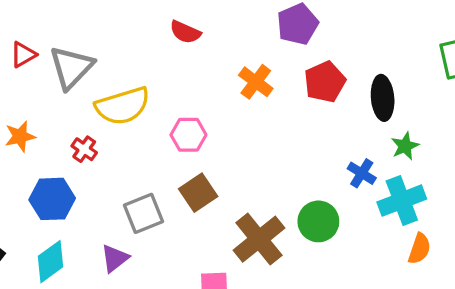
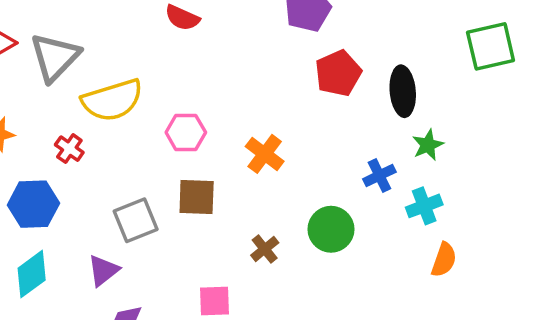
orange cross: (256, 82) -> (265, 154), moved
blue cross: (362, 173) -> (379, 175), turned 32
brown square: (198, 193) -> (197, 197), turned 36
cyan cross: (402, 201) -> (424, 206), size x0.7
brown cross: (259, 239) -> (265, 249), size x0.5

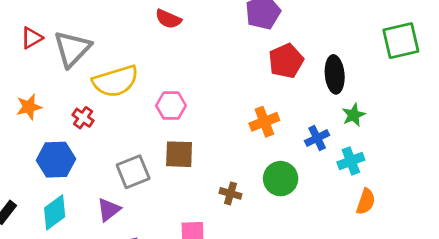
orange cross: (265, 154) -> (264, 122), moved, turned 32
brown cross: (265, 249) -> (230, 193), turned -35

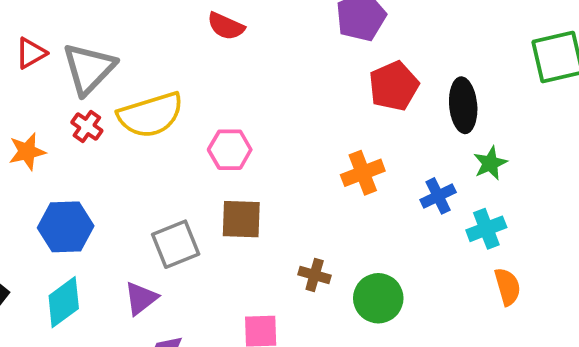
red cross: (83, 118) -> (87, 126), moved
green circle: (281, 179) -> (378, 298), moved
orange semicircle: (366, 202) -> (508, 287), turned -35

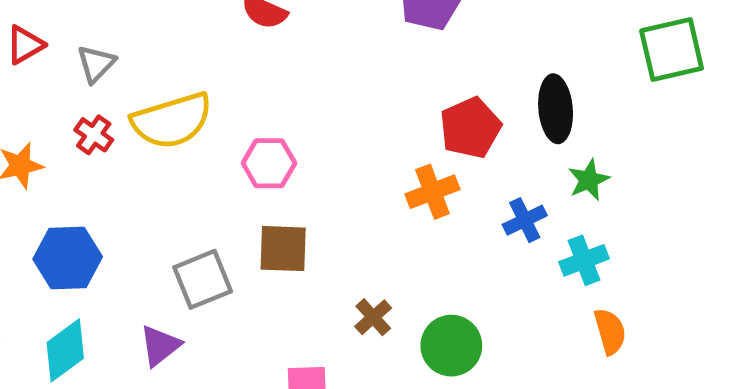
gray triangle: (89, 69) -> (96, 64), size x0.6
red pentagon: (394, 86) -> (470, 128), moved
brown cross: (315, 275) -> (373, 317), turned 32

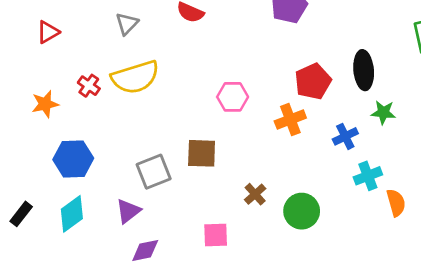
gray triangle: (96, 64) -> (127, 24), moved
pink hexagon: (269, 163) -> (233, 97), moved
green star: (589, 180) -> (383, 112), turned 30
cyan cross: (584, 260) -> (368, 176), moved

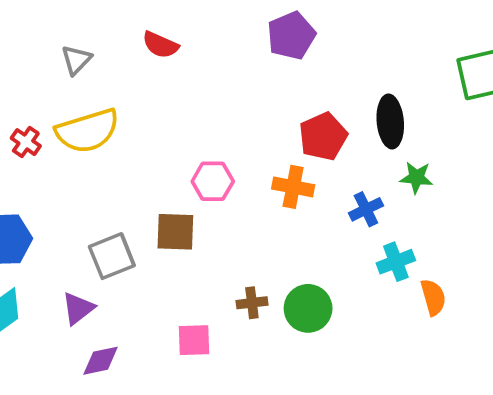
pink hexagon: (233, 97) -> (213, 181), moved
orange cross: (290, 119) -> (293, 187), turned 32
brown cross: (255, 194) -> (252, 303), moved, turned 35

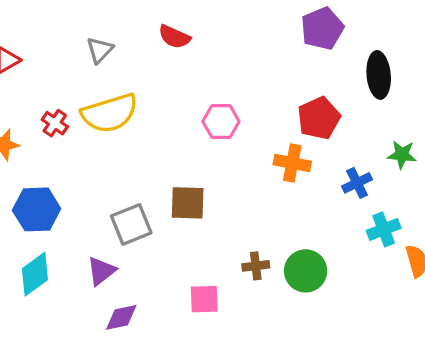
purple pentagon: (291, 36) -> (322, 28), moved
black ellipse: (390, 121) -> (379, 75), moved
pink hexagon: (213, 181) -> (221, 121), moved

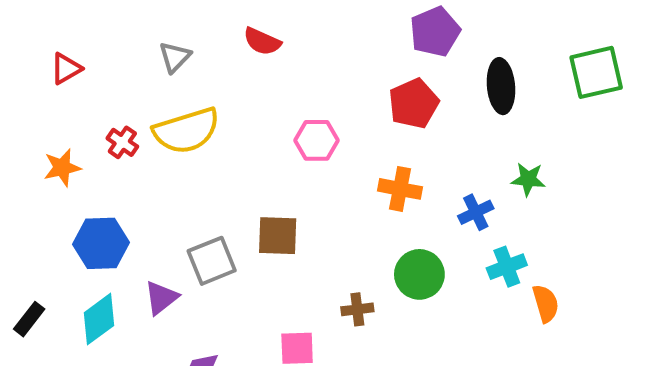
red pentagon: (319, 118) -> (414, 104), moved
purple triangle: (101, 271) -> (161, 298), moved
green circle: (306, 271) -> (419, 274), moved

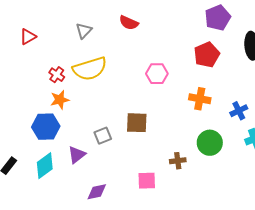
orange star: (62, 168) -> (60, 100), moved
gray square: (212, 261) -> (103, 136), size x0.7

